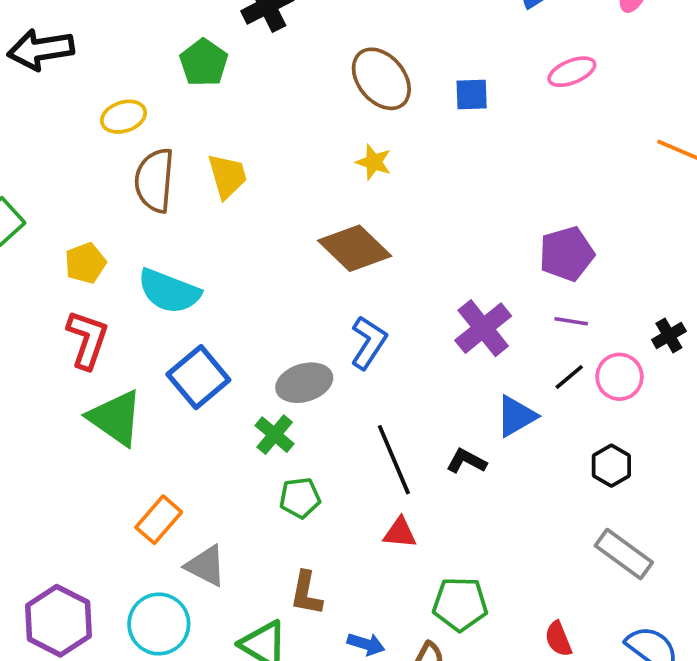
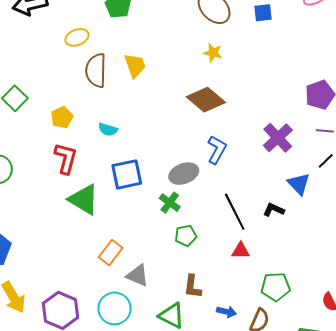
cyan semicircle: (169, 291) -> (108, 129), size x0.6
blue square: (198, 377) -> (127, 174), turned 32
blue triangle: (516, 416) -> (299, 184), turned -40

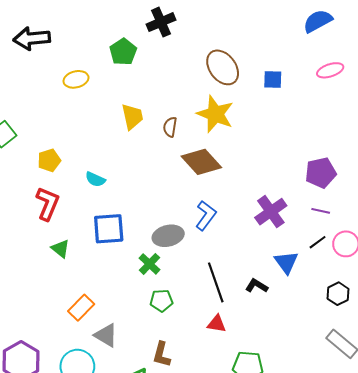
yellow star: (213, 53) -> (215, 114), size x1.8
brown semicircle: (96, 70) -> (170, 127), moved, size x0.6
green triangle: (84, 199) -> (60, 249), size x0.6

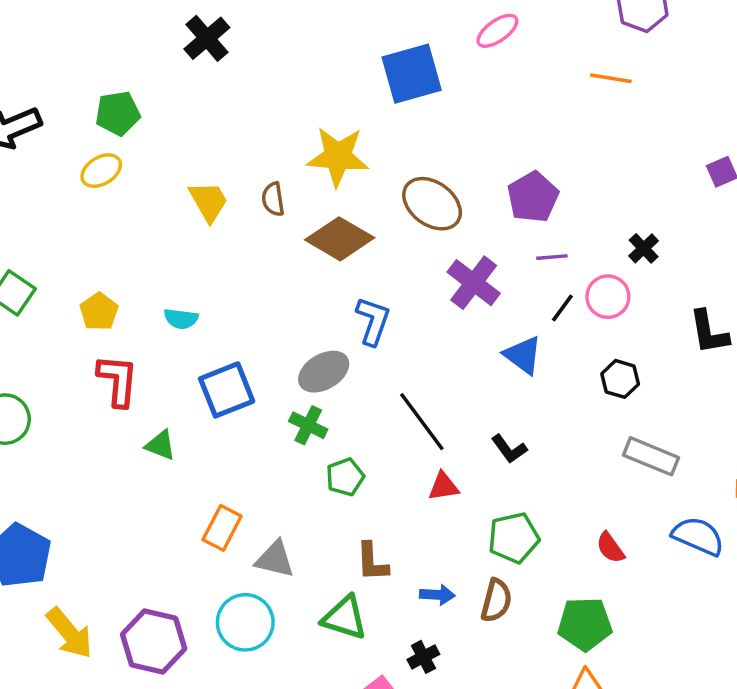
green pentagon: (123, 52) -> (118, 113), moved, turned -30
brown ellipse: (223, 67) -> (432, 204), moved
blue square: (273, 80) -> (412, 74), size x1.8
black L-shape: (257, 286) -> (509, 449), moved, turned -140

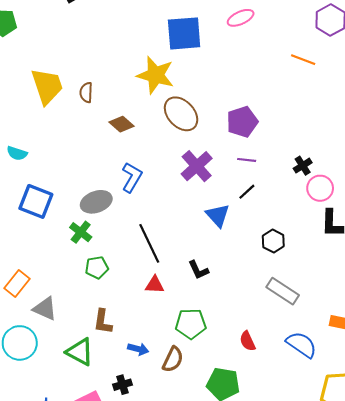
yellow star: (338, 157) -> (155, 75), moved
yellow trapezoid: (208, 201) -> (47, 86), size x1.4
brown diamond: (340, 239) -> (121, 124), size x0.6
pink circle: (608, 297) -> (320, 188), moved
blue square: (227, 390) -> (36, 201), turned 32

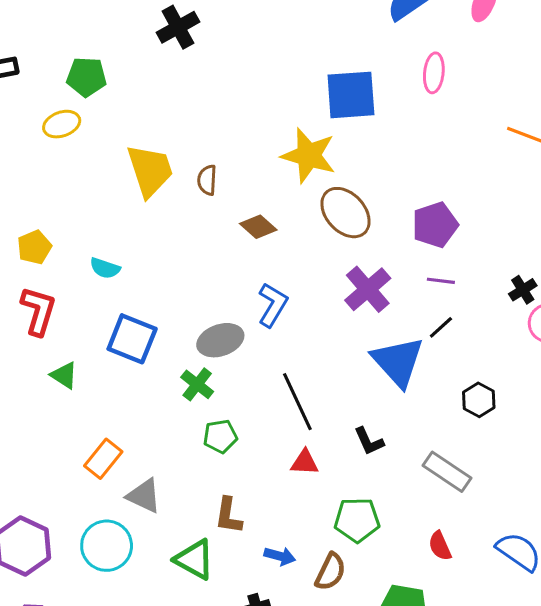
pink ellipse: (241, 18) -> (434, 73), turned -60
blue triangle: (218, 215) -> (398, 362), size x1.5
gray rectangle: (283, 291) -> (447, 472), moved

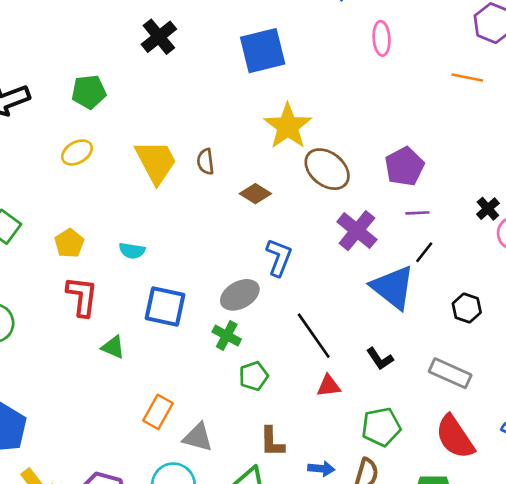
blue square: (351, 95) -> (263, 51), moved
yellow ellipse: (62, 124) -> (77, 152), moved
yellow star: (309, 156) -> (288, 126), turned 30
red semicircle: (440, 546) -> (455, 437), size x1.8

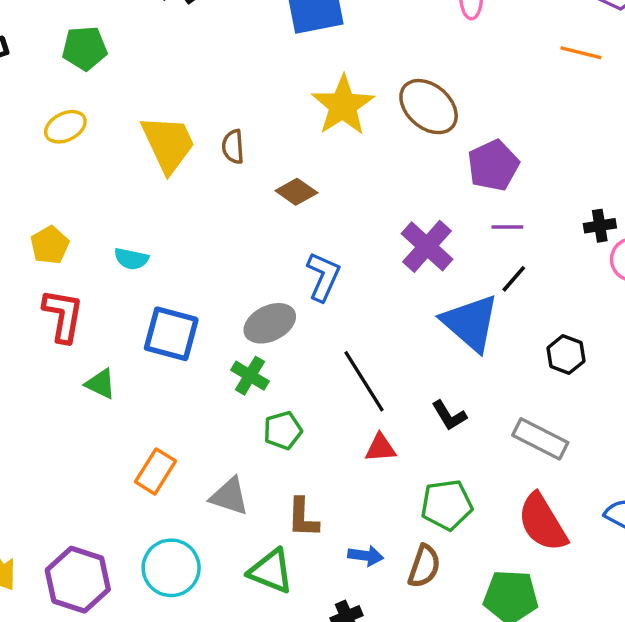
brown ellipse: (327, 169) -> (429, 107), moved
black cross: (488, 209) -> (600, 226), turned 30
gray triangle: (198, 437) -> (229, 496), moved

